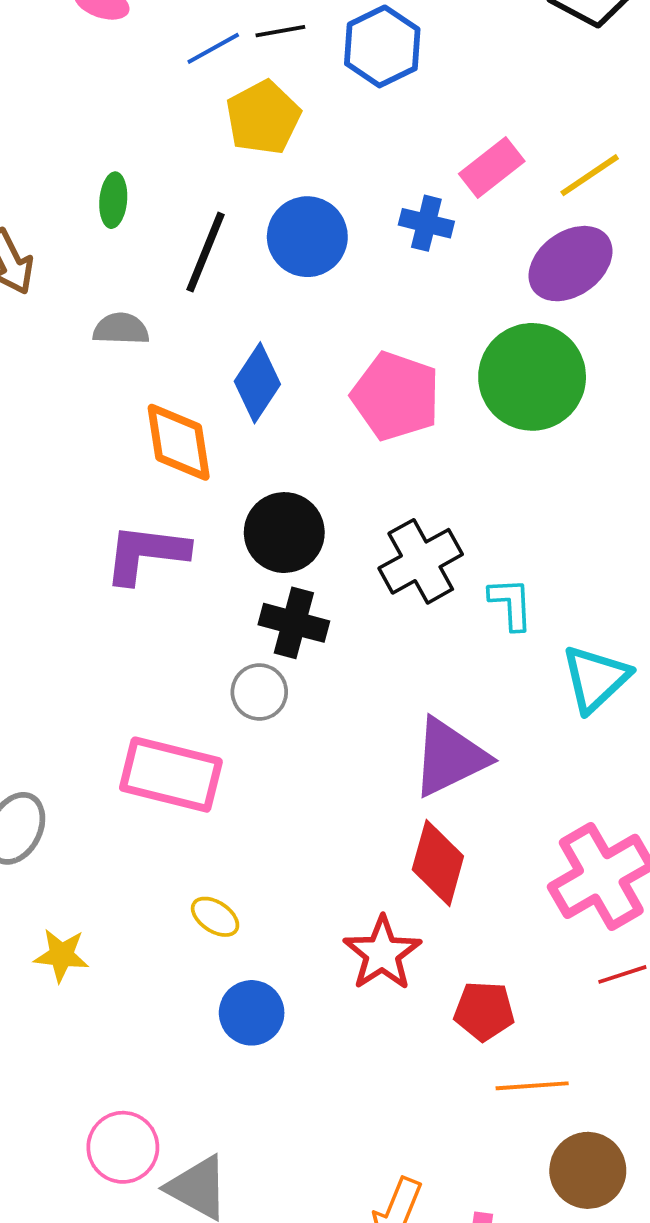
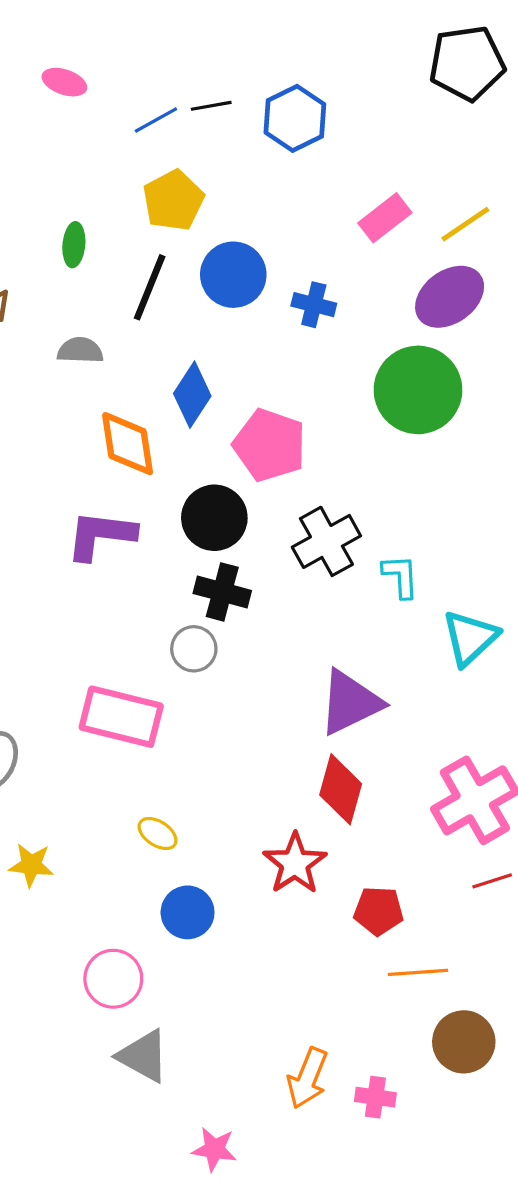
yellow pentagon: (263, 118) -> (173, 200), moved
blue cross: (426, 223) -> (314, 305), moved
pink pentagon: (396, 396) -> (270, 445), moved
pink circle: (123, 1147) -> (113, 979), moved

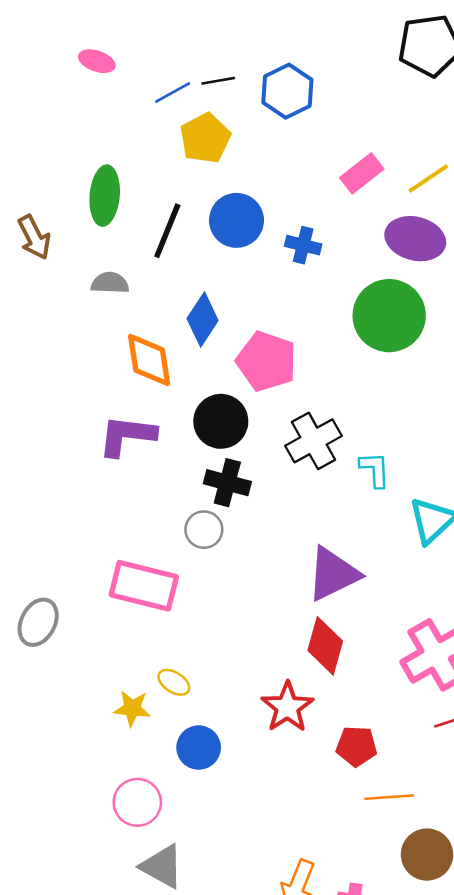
yellow pentagon: (173, 200) -> (205, 138), moved
green ellipse: (74, 245) -> (105, 196), size x1.6
purple ellipse: (450, 297) -> (415, 239), turned 50
yellow star: (31, 865) -> (132, 708), moved

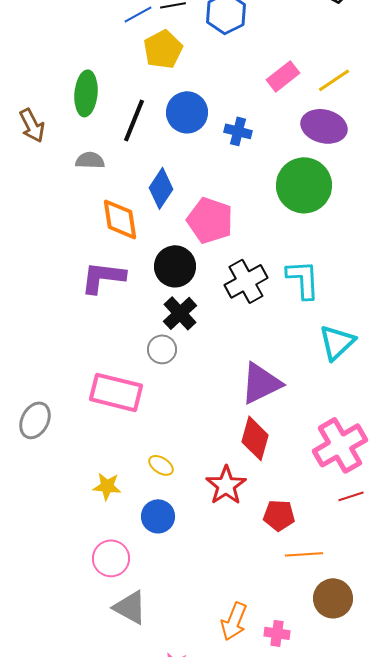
cyan L-shape: (375, 470) -> (303, 279), moved, size x1.4
black cross: (227, 483) -> (180, 313), turned 32
yellow ellipse: (174, 682) -> (161, 465), moved

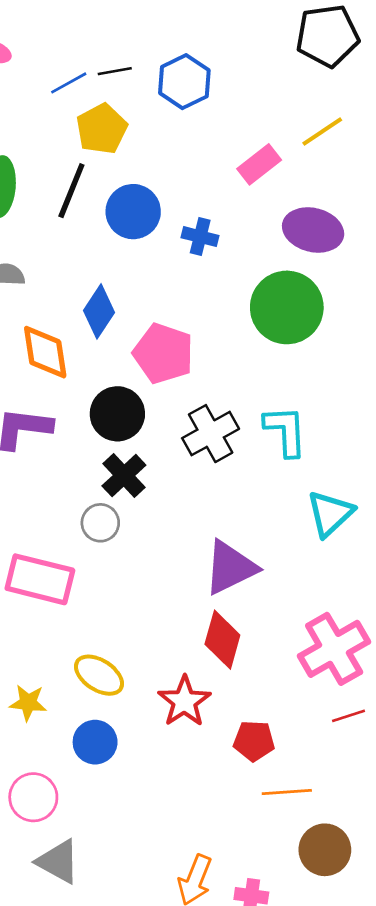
yellow line: (334, 80) -> (322, 132), moved
black line: (134, 120) -> (71, 191), moved
yellow ellipse: (161, 465) -> (99, 675), size x1.5

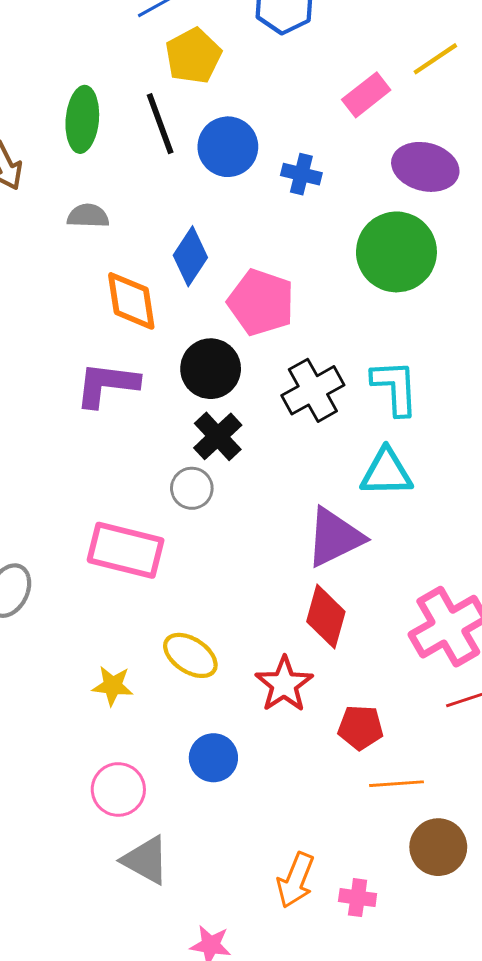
black line: (71, 191) -> (160, 124), turned -42
cyan triangle: (330, 514) -> (386, 472), moved, turned 42
blue circle: (95, 742) -> (213, 758), moved

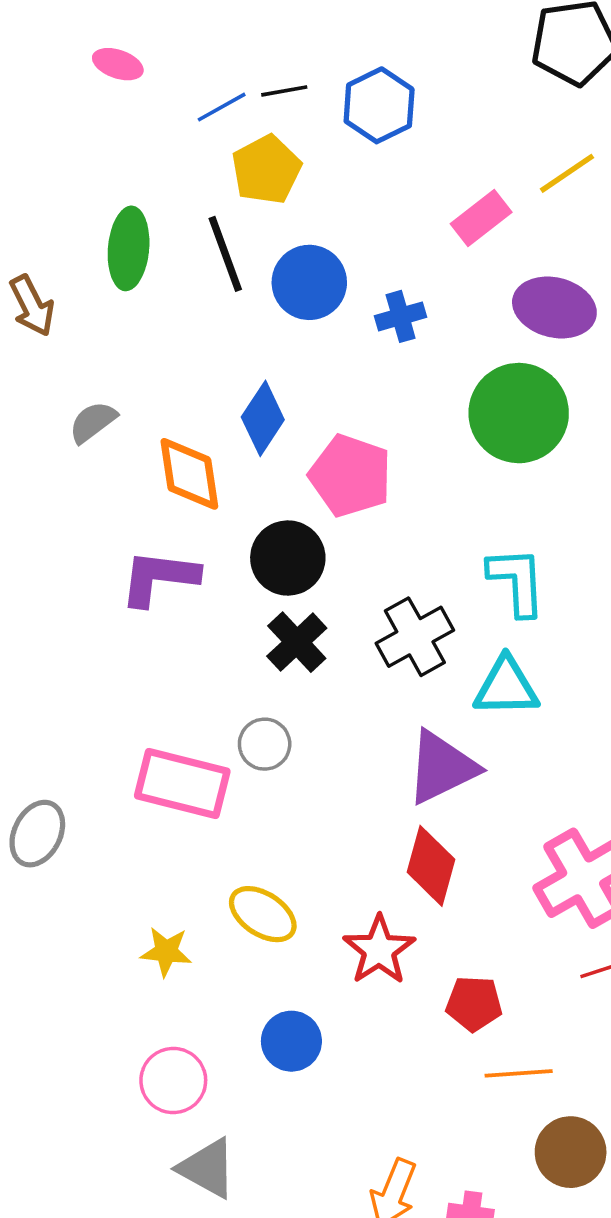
blue cross: (301, 174) -> (401, 316), turned -30
gray semicircle: (88, 216) -> (93, 422), moved, turned -39
black cross: (313, 390) -> (415, 637), moved
gray circle: (192, 488) -> (265, 744), moved

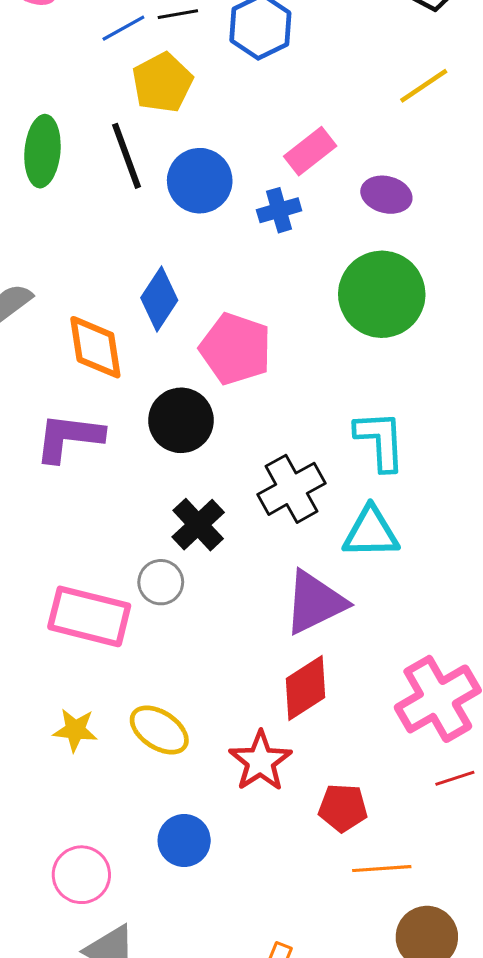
pink rectangle: (481, 218) -> (310, 151), moved
purple ellipse: (554, 307) -> (386, 195), moved, size x0.7
black cross: (297, 642) -> (198, 525), moved
red diamond: (431, 866) -> (305, 688), turned 42
yellow star: (166, 952) -> (75, 730), moved

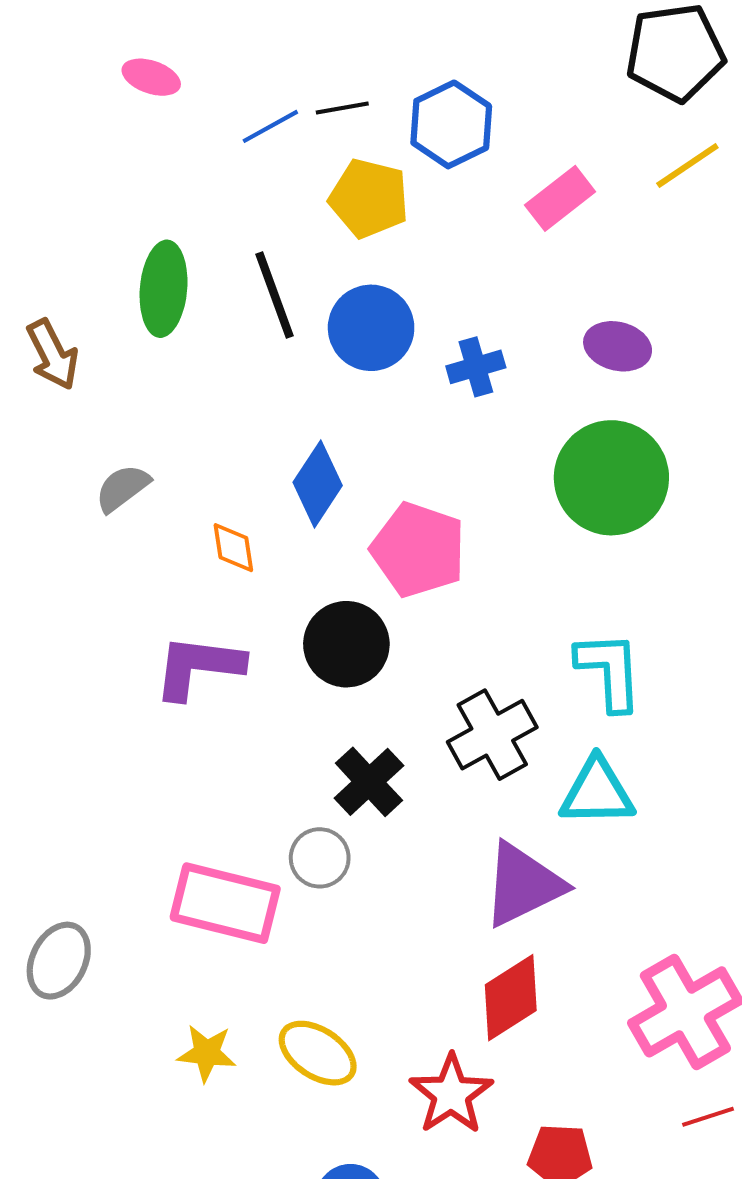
yellow pentagon: (162, 83) -> (369, 198), moved, turned -30
yellow line: (424, 86) -> (687, 165), moved
pink rectangle: (310, 151) -> (560, 198), moved
orange diamond: (95, 347) -> (233, 548), size x0.6

